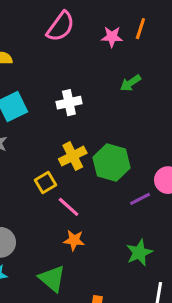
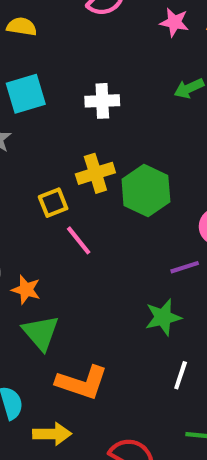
purple line: (140, 199) -> (185, 267), moved
orange star: (74, 240) -> (26, 290), moved

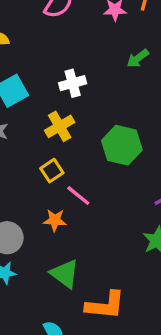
yellow cross: (95, 173) -> (60, 126), moved
orange star: (26, 290) -> (55, 220), moved

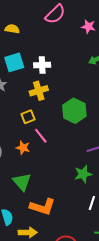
white cross: (73, 83) -> (42, 65), moved

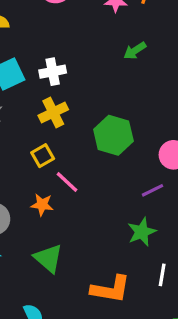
orange L-shape: (43, 207) -> (111, 289), moved

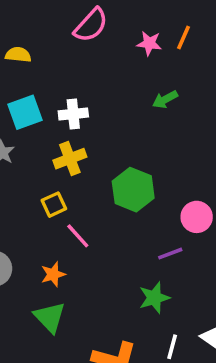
orange star: (42, 205) -> (53, 274), moved, turned -30

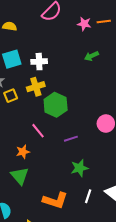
orange line: (184, 37) -> (104, 21), turned 56
green hexagon: (133, 190) -> (56, 105), moved
yellow square: (54, 205) -> (11, 96), moved
purple line: (170, 254) -> (71, 139), moved

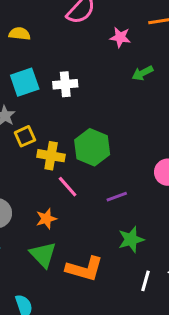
pink star: (84, 24) -> (120, 37), moved
yellow cross: (36, 87) -> (51, 156), moved, turned 30
orange L-shape: (55, 200) -> (84, 269), moved

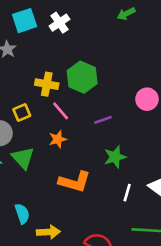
white cross: (65, 84) -> (59, 23), turned -30
yellow square: (25, 136) -> (22, 112), moved
orange star: (46, 219) -> (58, 139), moved
green triangle: (43, 255) -> (23, 158), moved

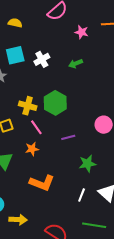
green arrow: (126, 14) -> (76, 64), moved
green star: (115, 157) -> (87, 164), moved

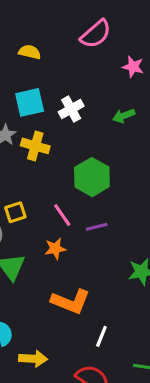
yellow cross: (28, 106) -> (35, 146), moved
purple line: (68, 137) -> (97, 227), moved
white line: (82, 195) -> (101, 336), moved

